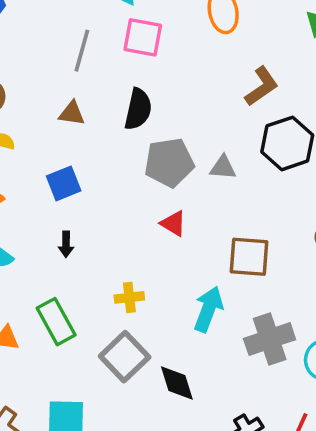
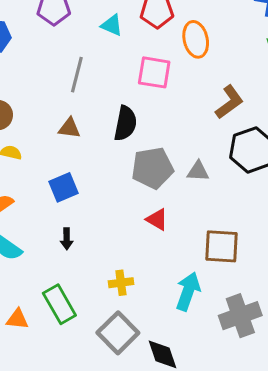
pink square: (143, 37) -> (154, 72), moved

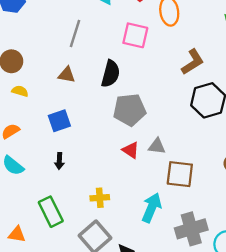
gray triangle: (198, 171) -> (157, 146), moved
orange triangle: (17, 319) -> (17, 234), moved

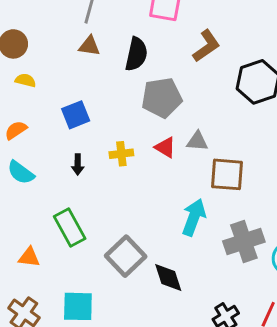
brown L-shape: (193, 62) -> (206, 46), moved
brown triangle: (67, 75) -> (89, 46), moved
yellow cross: (100, 198) -> (121, 154), moved

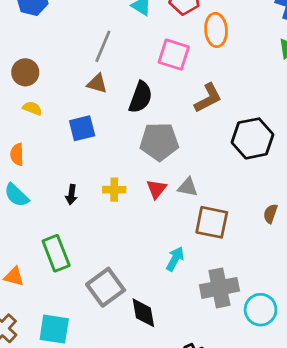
blue square: (76, 115) -> (82, 128), moved
orange semicircle: (16, 130) -> (17, 154), turned -65
red triangle: (165, 147) -> (157, 189), turned 30
cyan arrow: (194, 217) -> (175, 259), size x0.7

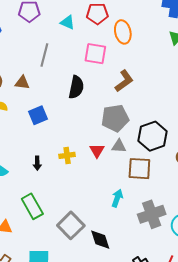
brown triangle: (97, 84) -> (22, 83), moved
black hexagon: (253, 138) -> (153, 136), moved
gray pentagon: (159, 142) -> (115, 118), moved

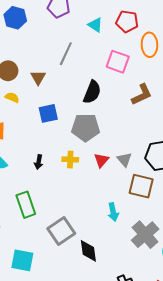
brown triangle: (22, 83) -> (38, 78), turned 42
gray pentagon: (115, 118) -> (86, 128), moved
gray triangle: (119, 146) -> (124, 160), turned 35
cyan arrow: (117, 198) -> (113, 212), turned 138
gray cross: (152, 214) -> (145, 235), turned -32

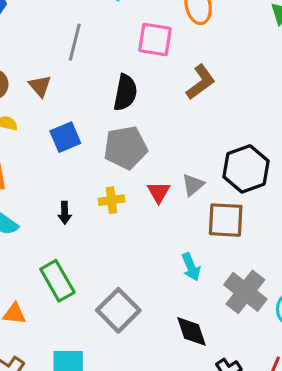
gray triangle: (124, 160) -> (193, 185), turned 42
black diamond: (88, 251) -> (192, 331), moved

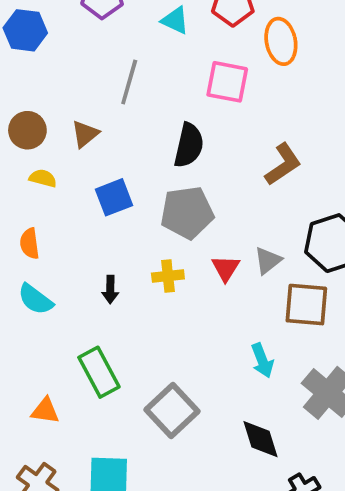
brown L-shape: (201, 82) -> (283, 164), moved
brown triangle: (40, 86) -> (85, 134), turned 30

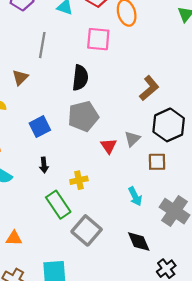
brown L-shape: (283, 164) -> (149, 88), moved
blue square: (114, 197) -> (40, 127), moved
yellow cross: (168, 276) -> (79, 180), moved
brown square: (306, 305) -> (157, 162), size x0.7
green rectangle: (99, 372) -> (58, 205), moved

